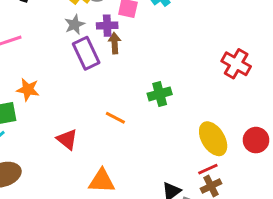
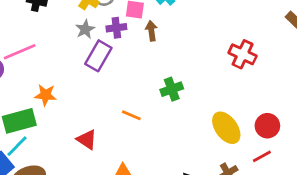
brown arrow: (115, 43) -> (151, 31), moved
purple rectangle: (86, 53) -> (98, 56), turned 60
red line: (208, 169) -> (262, 156), moved

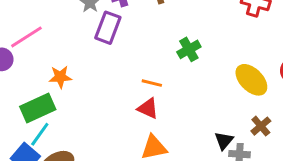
red triangle: (87, 140) -> (148, 108), moved

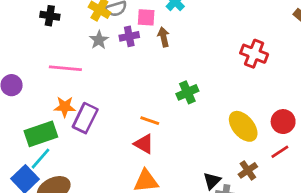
purple rectangle: (108, 28) -> (85, 118), moved
pink line: (26, 37) -> (65, 68), moved, turned 32

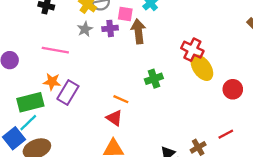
brown arrow: (164, 37) -> (138, 31), size x1.5
red cross: (254, 54) -> (192, 50), moved
red circle: (283, 122) -> (233, 89), moved
yellow ellipse: (243, 126) -> (202, 68), moved

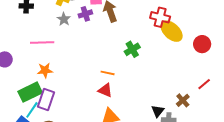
purple rectangle: (68, 92) -> (46, 99), moved

